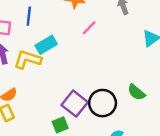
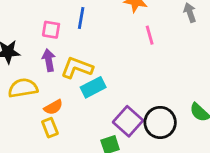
pink line: (89, 28) -> (150, 35), turned -63
cyan rectangle: (46, 45) -> (93, 87), moved

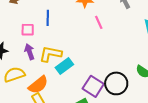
orange semicircle: (53, 107) -> (38, 85), size x1.5

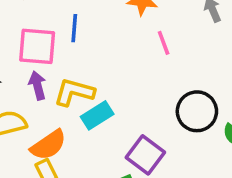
pink square: (28, 30) -> (37, 46), size x1.6
black circle: (116, 83) -> (197, 111), moved

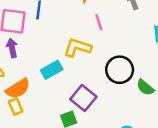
yellow L-shape: (74, 92) -> (78, 48), moved

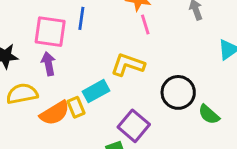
pink line: (99, 22) -> (145, 24), moved
yellow rectangle: (16, 106) -> (76, 107), moved

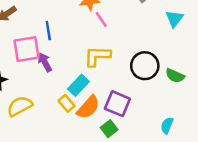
purple arrow: (48, 64) -> (45, 62), moved
orange semicircle: (55, 113) -> (88, 107), moved

